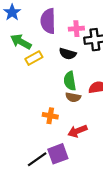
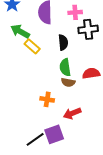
pink cross: (76, 29) -> (75, 12), moved
black semicircle: (68, 54) -> (63, 42), turned -112
yellow rectangle: (34, 58) -> (32, 46), turned 70

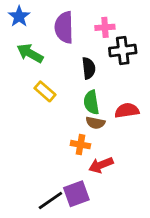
yellow rectangle: (32, 46) -> (45, 91), moved
orange cross: (47, 99) -> (80, 145), moved

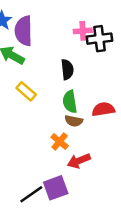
purple semicircle: (64, 27) -> (24, 31), moved
black cross: (123, 51) -> (99, 39), moved
orange cross: (80, 145) -> (60, 141), turned 30

